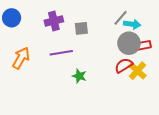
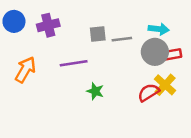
gray line: (121, 18) -> (122, 39), moved, turned 42
purple cross: (54, 21) -> (48, 25), moved
red semicircle: (124, 65) -> (149, 92), moved

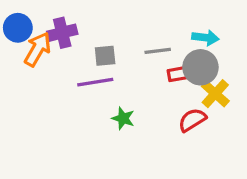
gray square: (98, 34) -> (105, 56), moved
red rectangle: (173, 54) -> (179, 74), moved
orange arrow: (25, 70) -> (38, 49), moved
yellow cross: (165, 85) -> (215, 94), moved

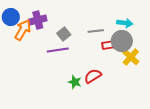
gray square: (105, 56) -> (64, 34), turned -32
green star: (123, 118) -> (75, 82), moved
red semicircle: (192, 120) -> (93, 76), moved

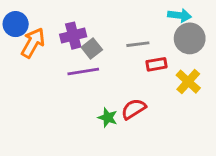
purple cross: (38, 20) -> (73, 36), moved
cyan arrow: (125, 23) -> (180, 15), moved
gray circle: (122, 41) -> (190, 38), moved

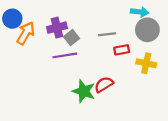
yellow cross: (188, 82) -> (146, 63), turned -30
green star: (108, 118) -> (84, 91), size x1.5

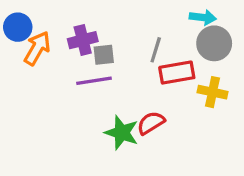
gray line: (107, 34) -> (156, 50), turned -66
gray square: (71, 38) -> (104, 55), turned 32
red rectangle: (122, 50) -> (177, 73), size x1.5

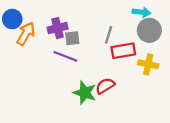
purple line: (94, 81) -> (65, 56), turned 30

